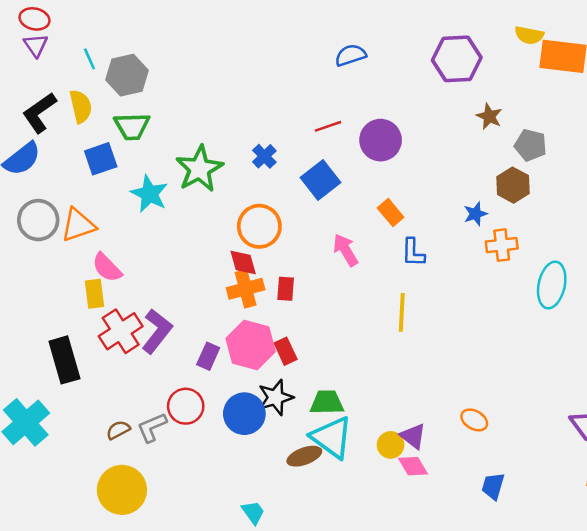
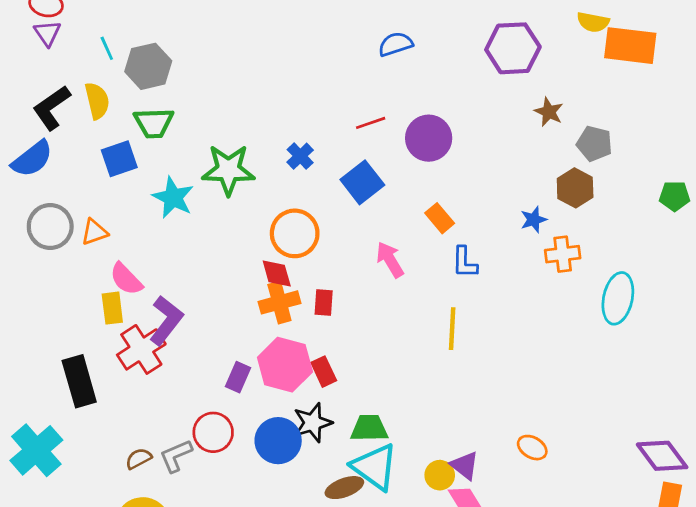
green star: (199, 169) -> (228, 170), turned 30
orange triangle: (78, 225) -> (94, 232), size x0.7
purple L-shape: (157, 331) -> (166, 320), moved

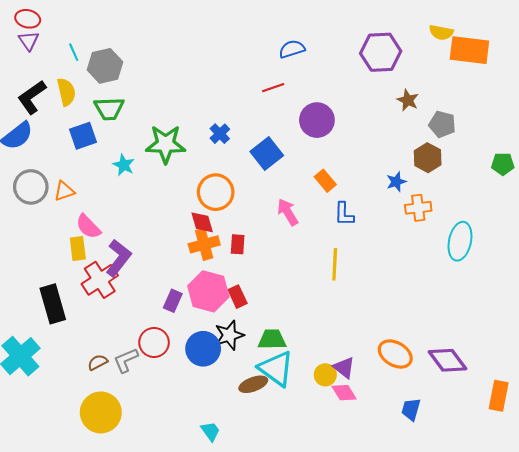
red line: (371, 123) -> (273, 88), moved
cyan star: (173, 198) -> (124, 165), size x0.7
orange ellipse: (532, 448) -> (395, 354), size x1.5
purple diamond: (662, 456) -> (447, 360), moved

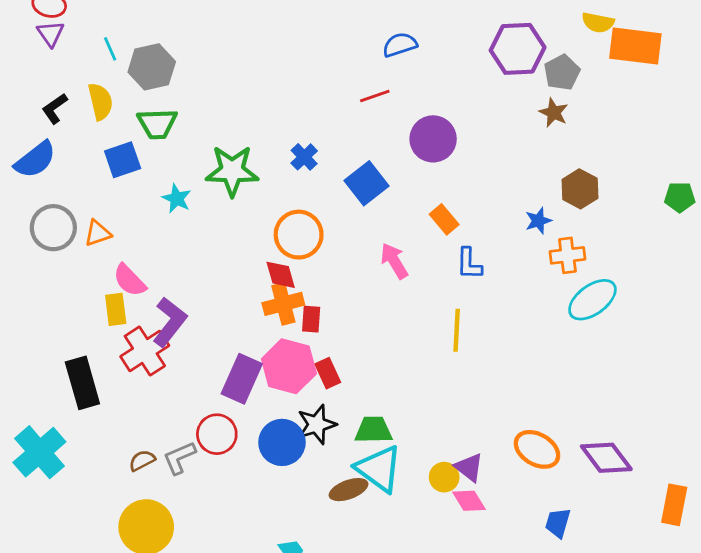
black L-shape: (32, 97) -> (55, 108), size x0.7
gray pentagon: (442, 124) -> (562, 72), moved, turned 30
cyan ellipse: (460, 241) -> (592, 300), moved, turned 42
red rectangle: (238, 244) -> (311, 319), moved
purple rectangle: (173, 301) -> (242, 379), size x1.6

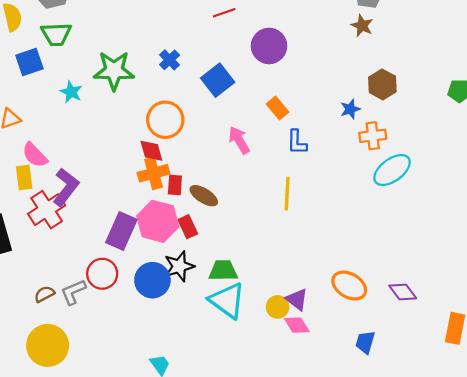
purple diamond: (606, 458) -> (403, 292), size x0.7
brown ellipse: (349, 490) -> (204, 196), moved, turned 52

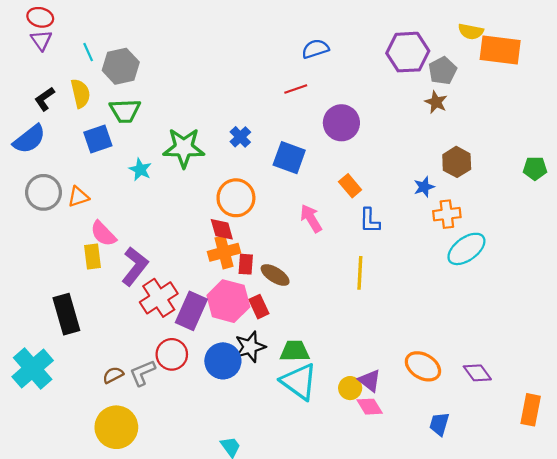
blue square: (218, 80) -> (289, 158), turned -32
red cross: (47, 210) -> (159, 298), moved

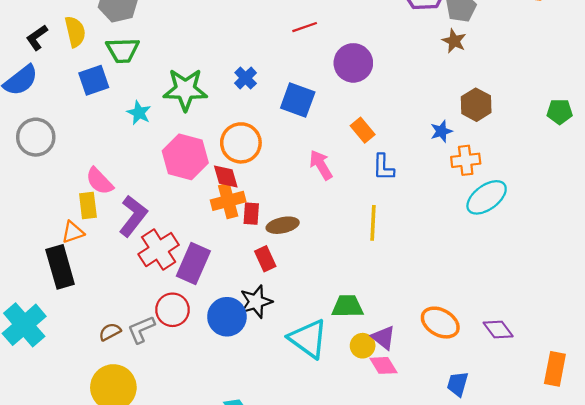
orange triangle: (78, 197) -> (73, 232), moved
brown ellipse: (275, 275) -> (283, 225), turned -44
pink hexagon: (228, 301) -> (185, 157), moved
green trapezoid: (295, 351) -> (348, 306), moved

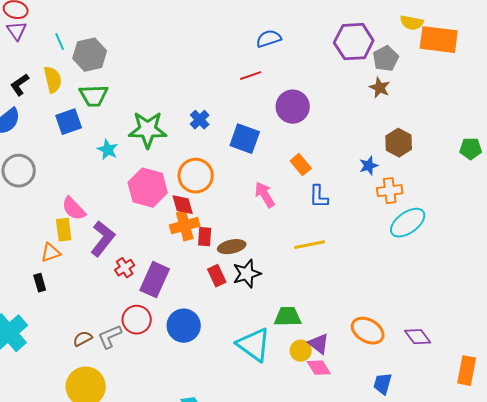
yellow line: (373, 223) -> (310, 245), turned 76
red cross: (159, 250) -> (125, 268), size x0.6
black rectangle: (60, 267) -> (40, 283), size x0.5
black star: (256, 302) -> (247, 274), moved

